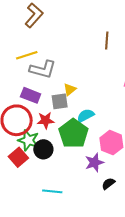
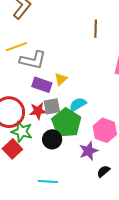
purple rectangle: (31, 95) -> (42, 85), moved
gray square: (60, 101) -> (52, 106), moved
black circle: (43, 149) -> (52, 139), moved

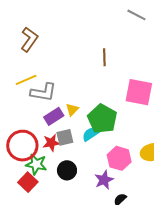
purple rectangle: (42, 85) -> (54, 116), turned -48
green pentagon: (66, 123) -> (102, 119), moved

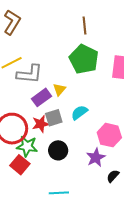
brown line: (104, 57) -> (85, 26), moved
green pentagon: (102, 119) -> (84, 59), moved

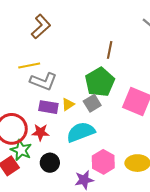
purple rectangle: (41, 97) -> (48, 107), turned 30
cyan semicircle: (79, 113) -> (81, 132), size x1.6
gray square: (54, 118) -> (92, 103), moved, turned -30

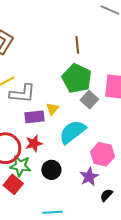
gray square: (92, 103) -> (89, 100), moved

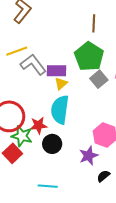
gray L-shape: (22, 94) -> (33, 65), turned -140
purple rectangle: (34, 117) -> (56, 71), moved
cyan semicircle: (72, 132) -> (60, 110), moved, turned -52
red star: (34, 143) -> (38, 125), moved

